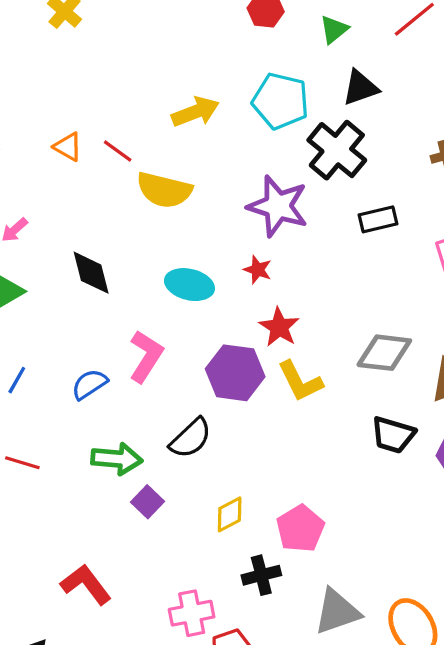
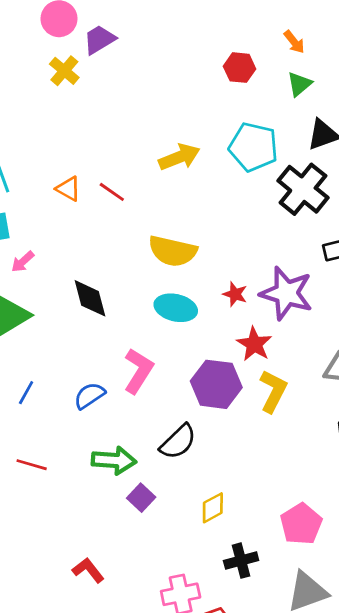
yellow semicircle: (164, 190) -> (173, 251), moved
purple star: (278, 206) -> (286, 293), moved
yellow L-shape: (300, 381) -> (273, 391), turned -126
pink pentagon: (300, 529) -> (301, 524), moved
red L-shape: (86, 584) -> (88, 570), size x0.7

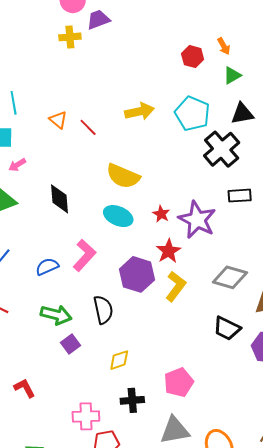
orange arrow: (294, 42) -> (224, 46), moved
yellow cross: (64, 71) -> (70, 37), turned 35
black semicircle: (178, 442) -> (103, 310), turned -68

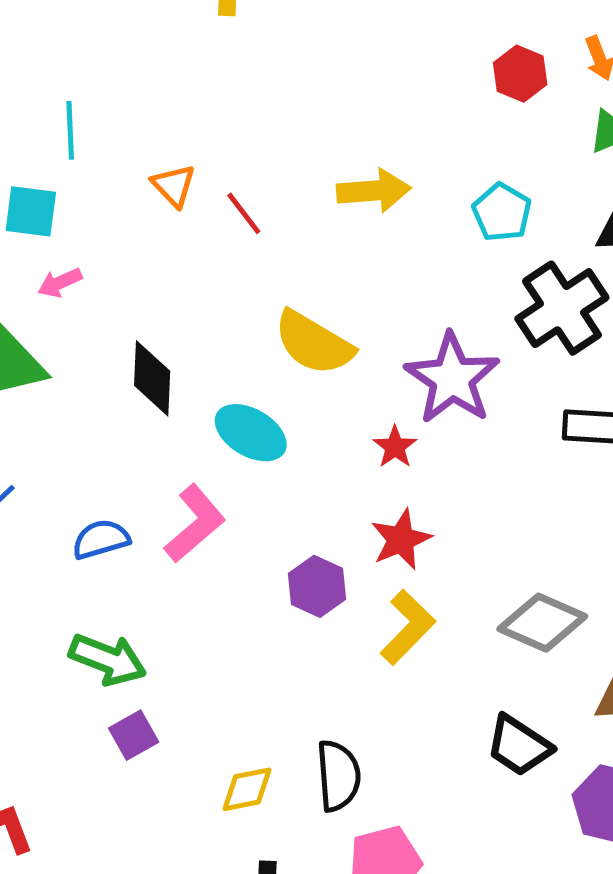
cyan pentagon: (192, 114) -> (502, 212), size x0.7
cyan ellipse: (118, 216) -> (251, 433), moved
purple star: (197, 220) -> (452, 378), moved
purple hexagon: (137, 274) -> (317, 586), size x0.7
black semicircle: (103, 310) -> (338, 776), moved

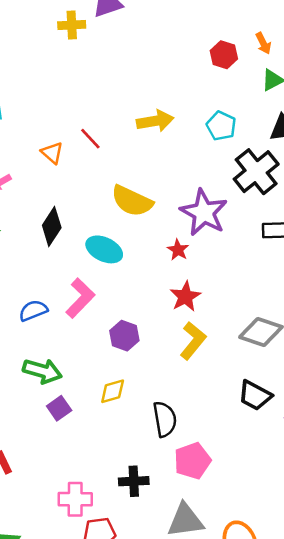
orange triangle: (174, 186) -> (52, 153), moved
black diamond: (152, 378) -> (52, 226), turned 36
purple hexagon: (317, 586) -> (124, 336), moved
yellow diamond: (247, 789) -> (113, 391), moved

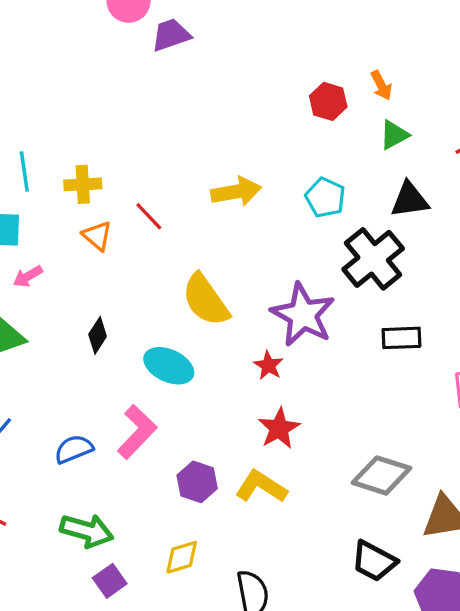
yellow cross: (72, 25) -> (83, 184), moved
yellow semicircle: (132, 201) -> (206, 300), turned 30
black diamond: (52, 226) -> (98, 335), size x0.7
yellow L-shape: (193, 341) -> (261, 487), moved, turned -96

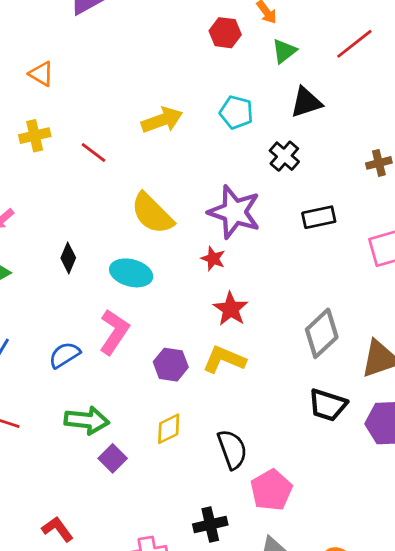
orange triangle: (97, 236) -> (41, 74), moved
black cross: (373, 259) -> (284, 156), size x0.6
gray diamond: (381, 475) -> (322, 333), turned -51

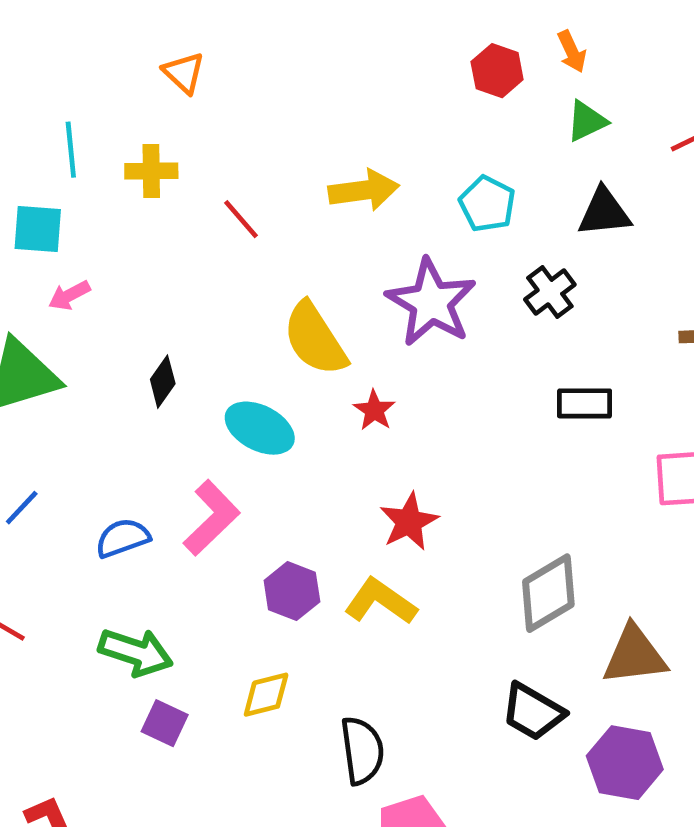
purple star: (234, 212) -> (431, 302), moved
red star: (213, 259) -> (374, 410), moved
purple square: (113, 458) -> (165, 723), turned -32

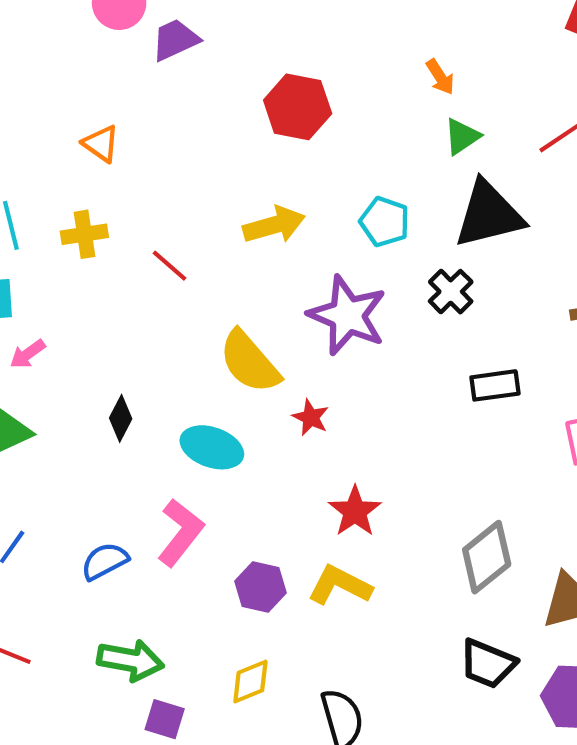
red hexagon: (497, 71) -> (298, 107), moved, size x1.4
black triangle: (604, 212) -> (489, 214), size x1.5

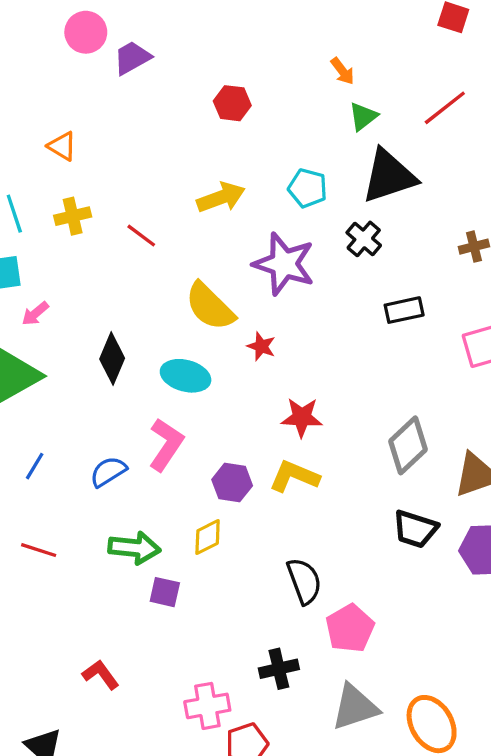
red hexagon: (298, 107) -> (232, 103), size x0.7
orange triangle: (101, 144) -> (62, 146), moved
black diamond: (121, 418) -> (112, 359), size x1.4
red star: (355, 511) -> (302, 417), turned -30
yellow diamond: (250, 681) -> (208, 537), moved

